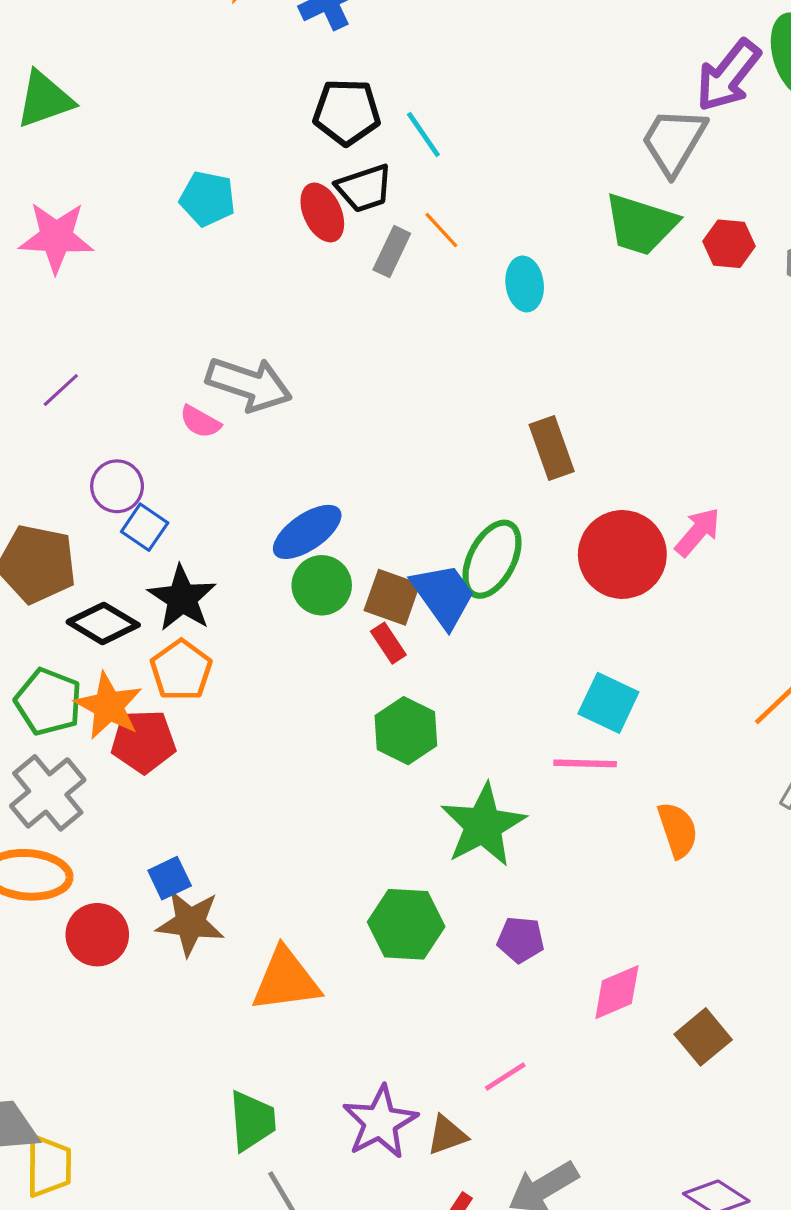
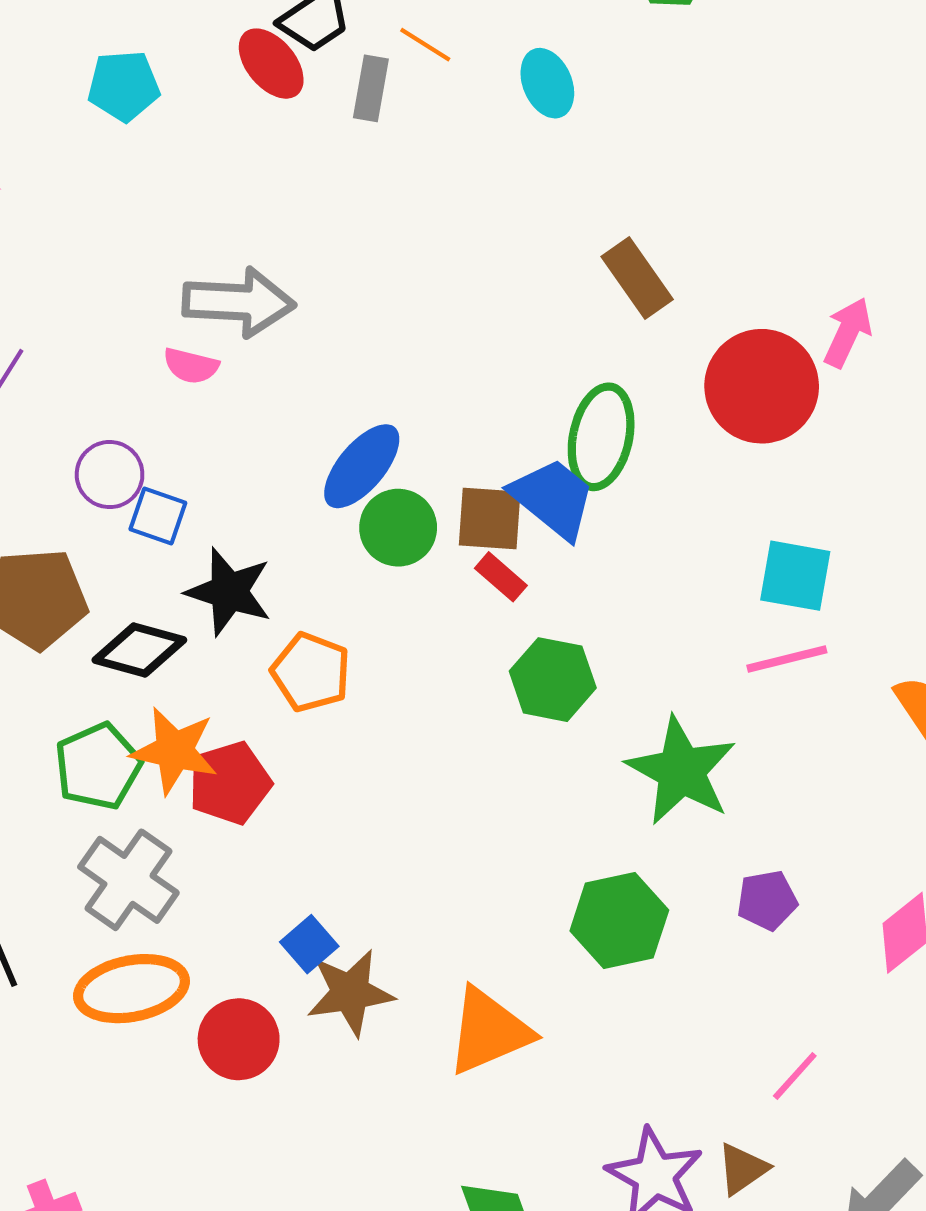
orange pentagon: (181, 670) -> (311, 672), moved
green pentagon: (48, 702) -> (98, 766), turned -30

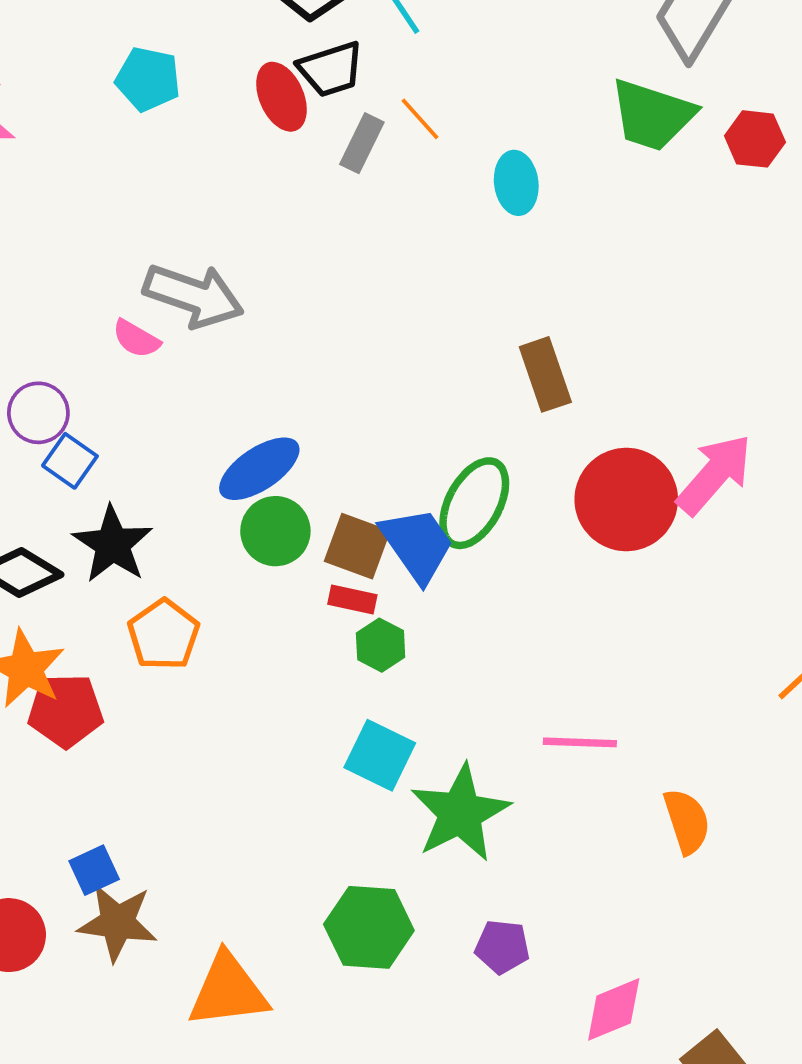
pink arrow: (848, 332) -> (714, 474), size x1.4
cyan square: (795, 576) -> (380, 755), moved
red rectangle: (501, 577) -> (352, 600), turned -45
green hexagon: (553, 680) -> (381, 645), moved, size x0.7

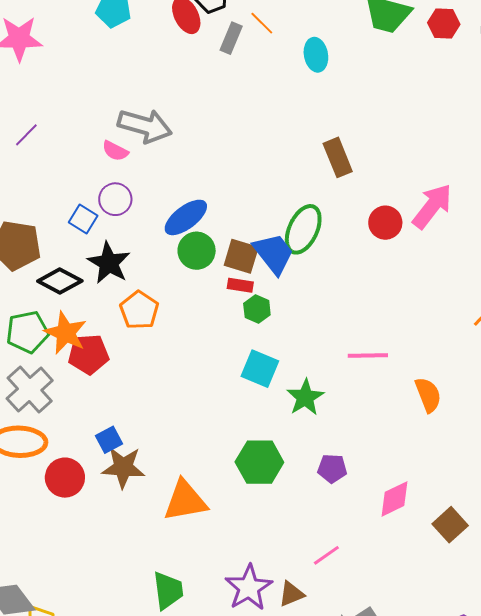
purple circle: (38, 413) -> (115, 199), moved
red circle: (626, 499) -> (385, 223), size x0.6
green star: (460, 813) -> (305, 397), size x0.7

